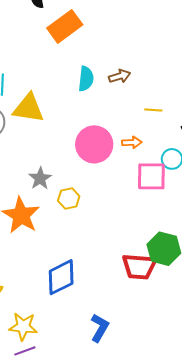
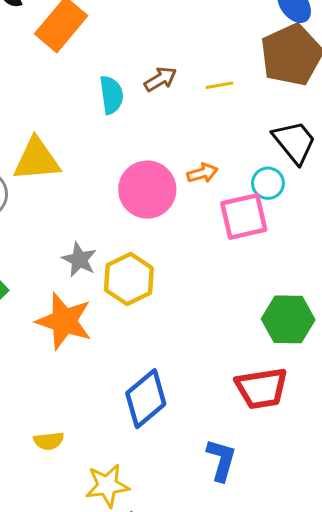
yellow line: (153, 110) -> (219, 85), moved
yellow hexagon: (69, 198) -> (129, 279), size x1.5
red trapezoid: (139, 267) -> (262, 388), moved

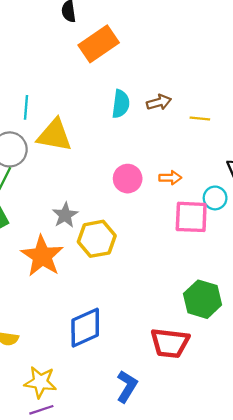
pink circle: (147, 190) -> (128, 179), size x0.7

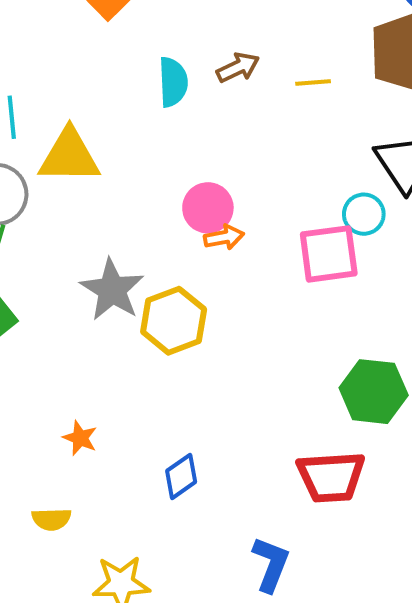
orange arrow: (170, 178) -> (224, 237), moved
gray star: (65, 215) -> (112, 290), size x1.4
orange star: (42, 256) -> (80, 438), moved, size x0.5
blue diamond: (85, 328) -> (181, 476), size x0.6

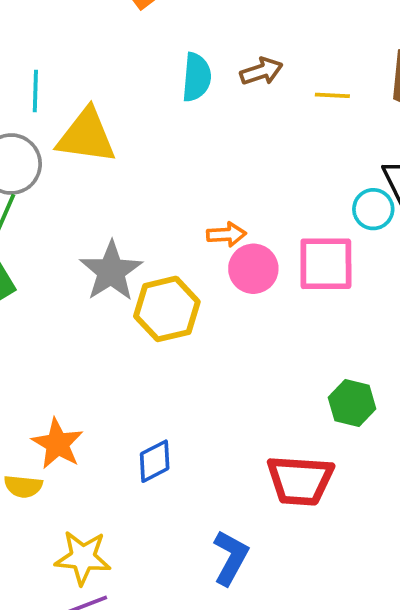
pink circle: (208, 208) -> (253, 269), moved
cyan circle: (364, 214) -> (373, 209), moved
green hexagon: (374, 392) -> (352, 403), size x0.7
orange star: (80, 438) -> (57, 444), moved, size x1.5

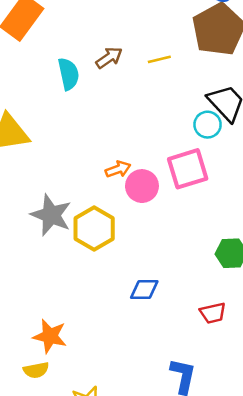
blue diamond: (155, 461) -> (144, 289), moved, turned 44
red trapezoid: (300, 480) -> (213, 313), size x0.6

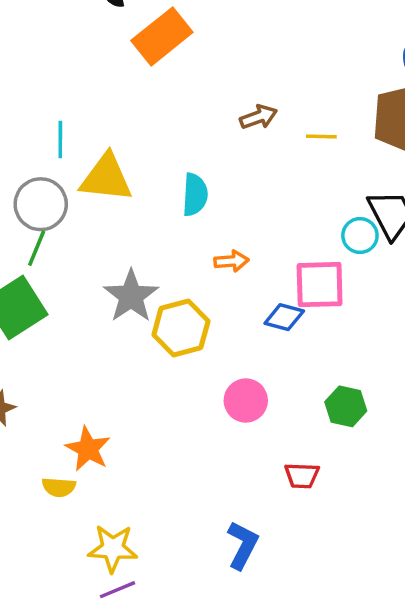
cyan semicircle: (69, 74) -> (195, 195), moved
pink circle: (142, 186) -> (246, 400), moved
blue diamond: (144, 289) -> (284, 317), moved

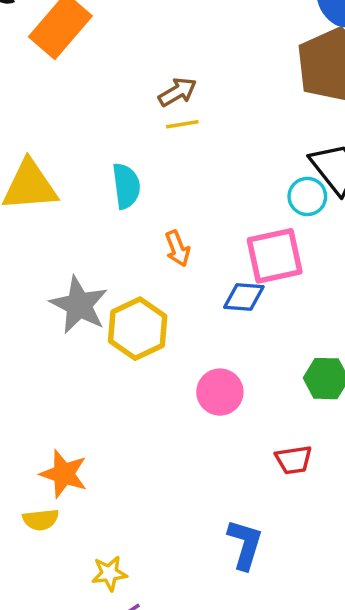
yellow line: (321, 136) -> (182, 124), moved
orange arrow: (231, 261) -> (177, 249), turned 84
yellow star: (113, 548) -> (109, 573), size x0.7

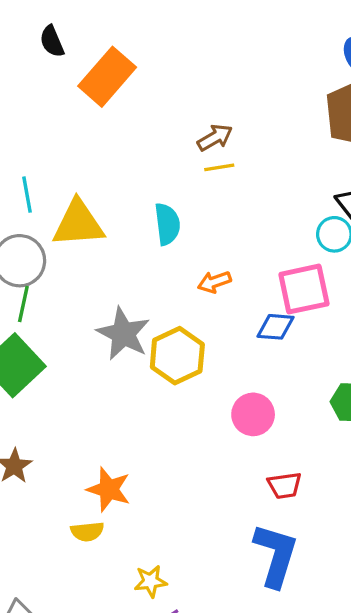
orange arrow: (177, 249) -> (214, 282), turned 92
red trapezoid: (294, 460) -> (285, 485), moved
blue L-shape: (245, 544) -> (276, 555), size x1.4

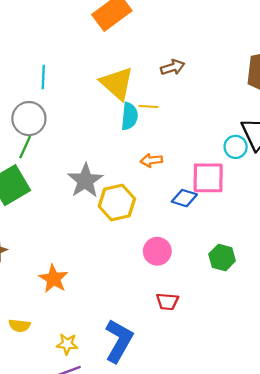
yellow line: (219, 167) -> (148, 106), moved
yellow triangle: (78, 224) -> (117, 83), moved, turned 33
yellow semicircle: (87, 532) -> (19, 325), moved
blue L-shape: (276, 555) -> (119, 341), moved

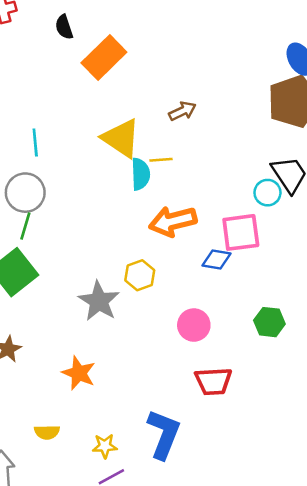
orange arrow: (151, 160) -> (173, 221), size x1.8
gray star: (85, 181) -> (99, 301), moved
yellow hexagon: (117, 203) -> (140, 275), size x0.7
red trapezoid: (167, 302) -> (213, 381), size x1.4

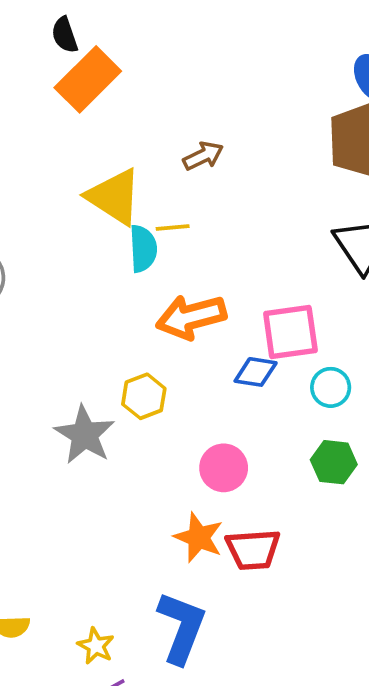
black semicircle: (64, 27) -> (65, 35), moved
cyan circle: (267, 193) -> (331, 387), moved
orange star: (79, 373) -> (199, 537), moved
yellow star: (105, 446) -> (96, 646), turned 30

